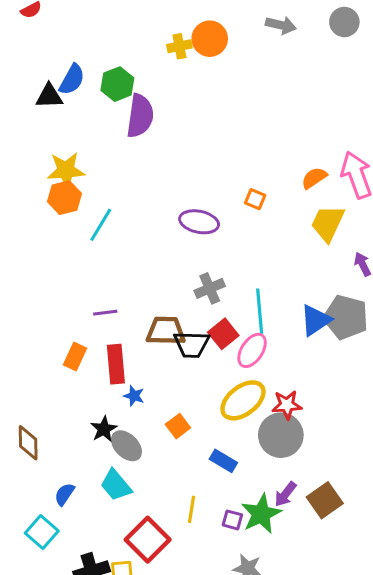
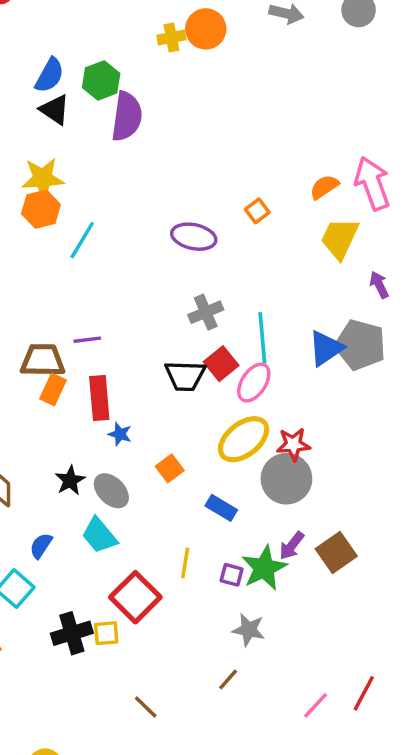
black triangle: (49, 96) -> (55, 110), moved, turned 36
orange square: (255, 199) -> (257, 211), turned 30
brown trapezoid: (166, 331) -> (43, 360), moved
black star: (104, 429) -> (70, 480), moved

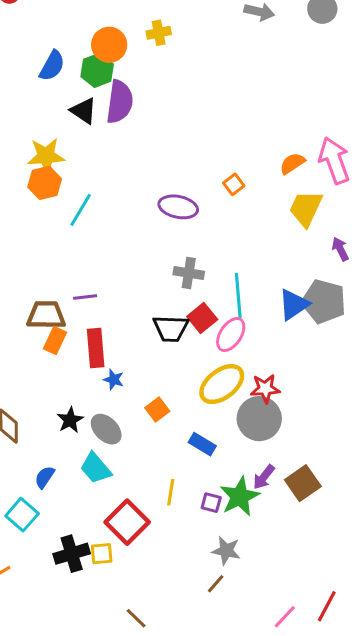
orange circle: (206, 29) -> (109, 45), moved
black triangle: (55, 110) -> (84, 111), moved
gray cross: (206, 312) -> (189, 273), turned 32
brown line: (228, 680) -> (216, 584), moved

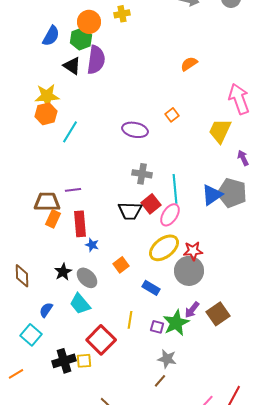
orange semicircle: (292, 163) -> (189, 64), moved

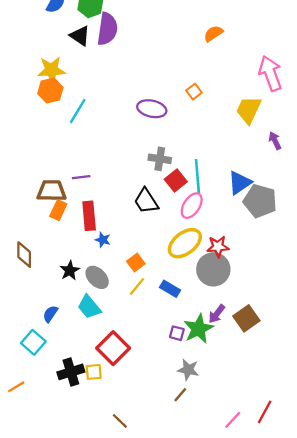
gray pentagon: (232, 193) -> (260, 201), moved
red square: (151, 204) -> (176, 181), moved
black trapezoid: (130, 211) -> (146, 201), turned 55
brown diamond: (22, 276) -> (24, 255), moved
yellow line: (130, 320) -> (137, 286), moved, turned 30

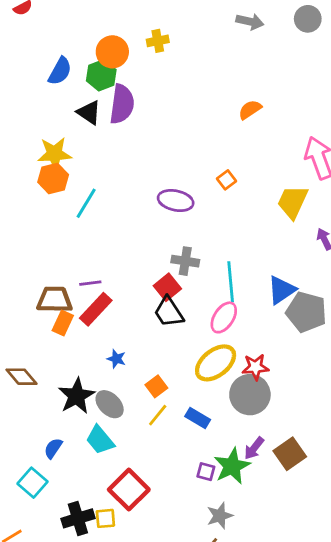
red square: (176, 181) -> (167, 287), moved
red rectangle: (89, 216) -> (96, 309), moved, turned 48
brown diamond: (24, 255) -> (21, 377), turned -40
black star: (70, 271) -> (77, 396), size x1.5
gray star: (188, 370) -> (220, 516), turned -30

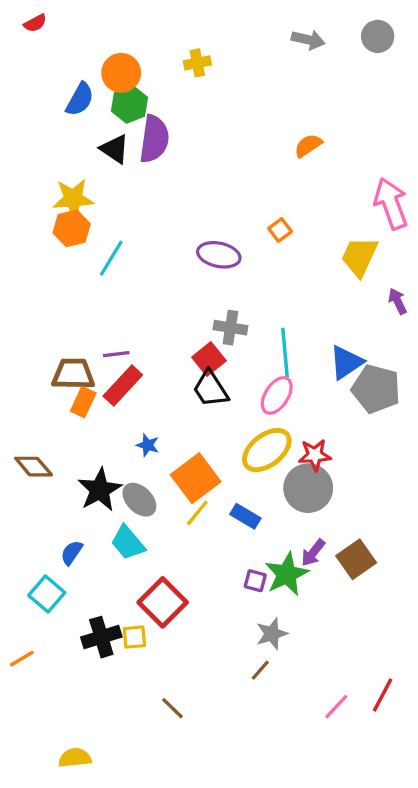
orange circle: (112, 52) -> (121, 73), moved
orange square: (156, 386) -> (196, 478), size x1.8

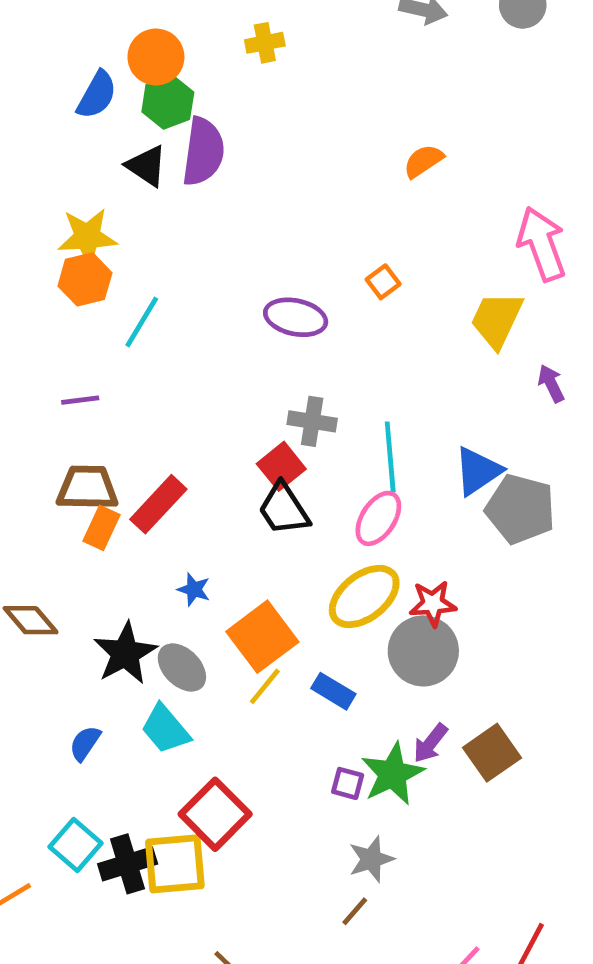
purple line: (116, 354) -> (80, 400), moved
cyan square: (47, 594) -> (75, 845), moved
yellow square: (134, 637) -> (175, 864), size x1.8

